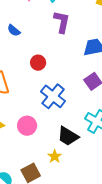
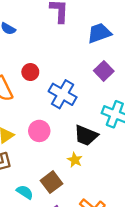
red circle: (38, 63) -> (30, 72), moved

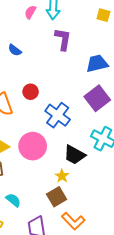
purple square: (104, 71) -> (97, 98), size x1.4
pink circle: (39, 131) -> (33, 146), size x1.4
brown square: (51, 182) -> (57, 197), moved

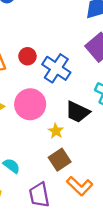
red circle: (31, 92) -> (27, 56), moved
yellow star: (62, 176) -> (56, 131), moved

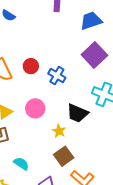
blue cross: (56, 68) -> (57, 76), size x0.7
pink circle: (30, 104) -> (35, 108), size x0.7

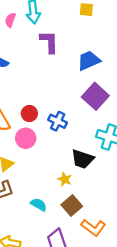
pink circle: (35, 108) -> (26, 138), moved
cyan semicircle: (21, 164) -> (39, 205), moved

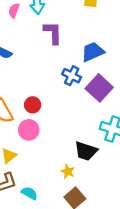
blue cross: (58, 121) -> (72, 76), moved
cyan semicircle: (39, 205) -> (29, 193), moved

